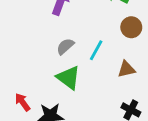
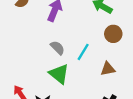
gray semicircle: (65, 46) -> (57, 48), turned 84

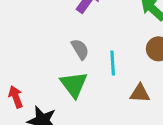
cyan line: (83, 52) -> (113, 63), turned -48

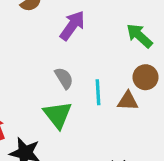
brown triangle: (140, 93) -> (128, 101), moved

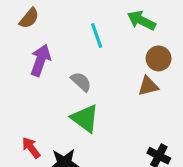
purple arrow: (72, 26) -> (40, 60), moved
cyan line: (98, 92) -> (97, 35), moved

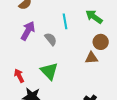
gray semicircle: (81, 82) -> (51, 39), moved
red arrow: (31, 148) -> (19, 76), moved

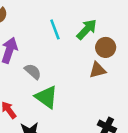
green arrow: (94, 17) -> (87, 29), moved, turned 108
gray semicircle: (51, 39) -> (33, 72), moved

